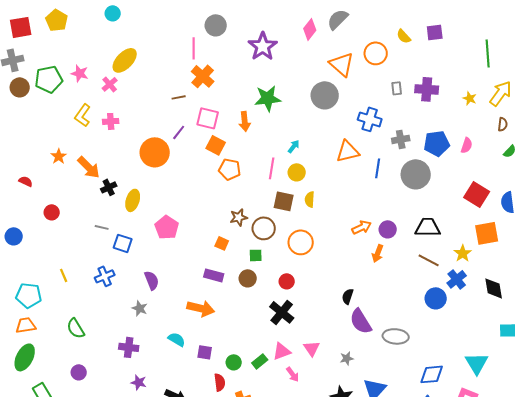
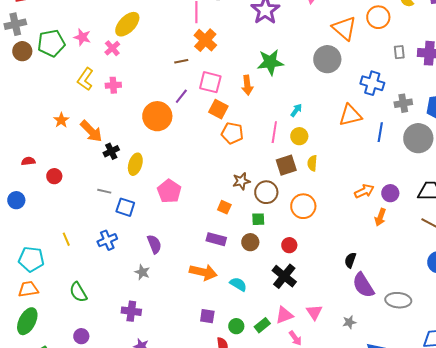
red semicircle: (26, 181) -> (28, 161), moved, turned -32
brown square: (284, 201) -> (286, 165), turned -30
cyan semicircle: (177, 339) -> (238, 284), moved

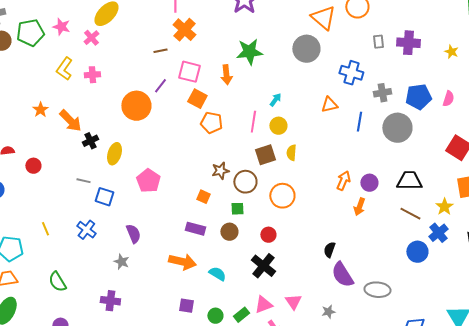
orange triangle: (350, 115) -> (329, 105), size x0.7
orange arrow: (364, 191) -> (343, 181), turned -42
blue cross: (107, 240) -> (86, 230), turned -30

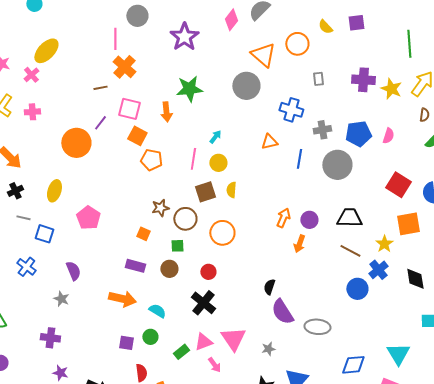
purple cross: (408, 43) -> (363, 80), moved
yellow star: (451, 52) -> (391, 89), size x1.5
black cross: (90, 141) -> (15, 191), moved
pink triangle: (293, 302) -> (233, 339), size x1.5
green circle: (215, 316) -> (150, 337), moved

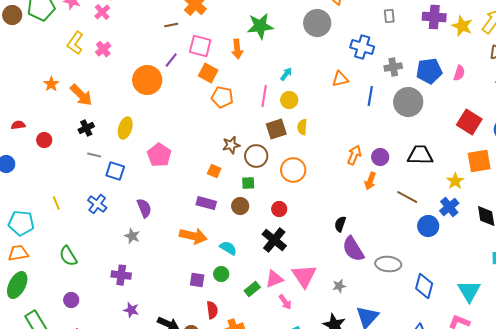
pink cross: (32, 112) -> (103, 49), turned -35
brown line: (350, 251) -> (407, 197), moved
blue diamond: (353, 365) -> (424, 286), moved, turned -70

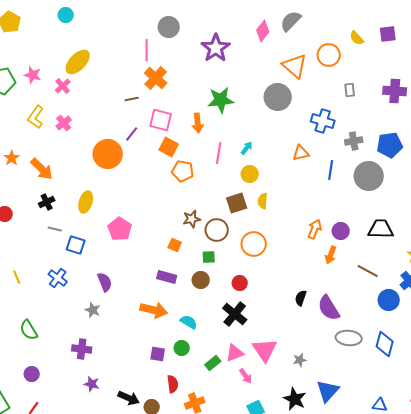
pink line: (264, 96) -> (219, 153), moved
purple semicircle: (353, 249) -> (329, 308), moved
blue diamond: (424, 286) -> (385, 344), moved

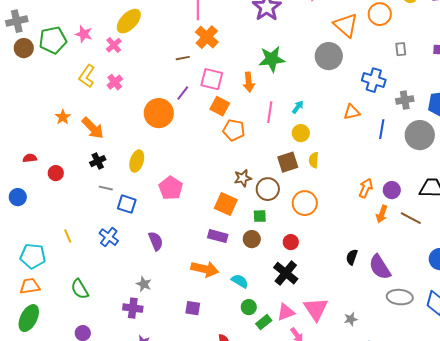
orange square: (175, 245) -> (226, 204), size x1.6
brown line: (368, 271) -> (411, 218), moved
gray star: (93, 310) -> (144, 284), moved
green circle: (182, 348) -> (249, 307), moved
purple square: (158, 354) -> (193, 308), moved

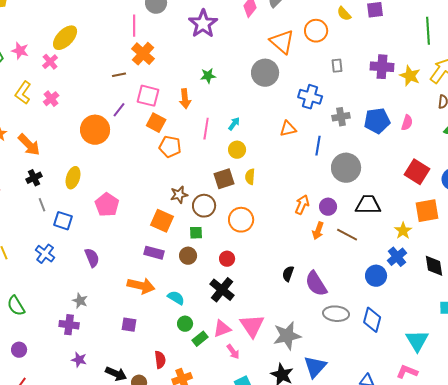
green star: (272, 59) -> (208, 76), size x0.6
gray circle: (420, 135) -> (346, 168), moved
gray line: (106, 188) -> (42, 205), turned 56
gray star: (351, 319) -> (287, 336), size x2.0

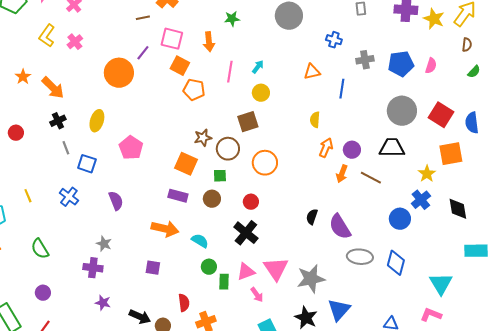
blue cross: (310, 97) -> (334, 40), size x0.7
gray circle: (346, 168) -> (402, 111), moved
yellow semicircle: (250, 177) -> (315, 120), moved
green rectangle: (200, 339) -> (224, 282), turned -49

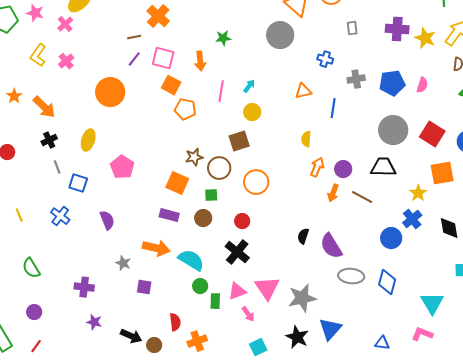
purple line: (143, 53) -> (134, 59), moved
cyan semicircle: (200, 241) -> (191, 260), size x1.5
gray star: (104, 244) -> (123, 263), moved

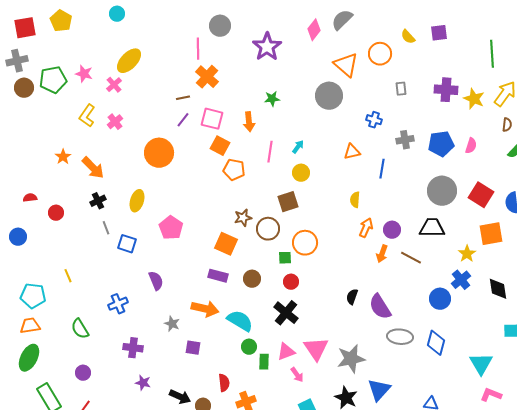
green square: (211, 195) -> (285, 258), moved
blue cross: (60, 216) -> (118, 304), moved, turned 30
pink L-shape: (422, 334) -> (491, 395), moved

